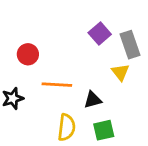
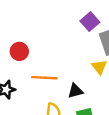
purple square: (100, 34) -> (90, 22), moved

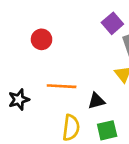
red circle: (19, 51) -> (42, 39), moved

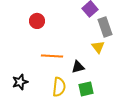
black star: (19, 100) -> (20, 82), moved

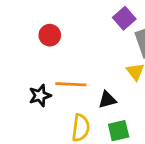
black star: (20, 82) -> (40, 96), moved

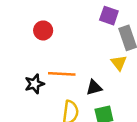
purple square: (124, 18) -> (109, 16), turned -30

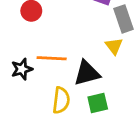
black triangle: (94, 88) -> (87, 73), size x1.5

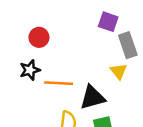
black star: (22, 69) -> (30, 70), moved

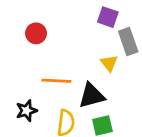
black star: (30, 70) -> (27, 111), moved
yellow triangle: (119, 71) -> (109, 63), moved

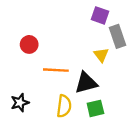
red circle: (36, 33) -> (29, 44), moved
black star: (27, 111) -> (20, 103), moved

